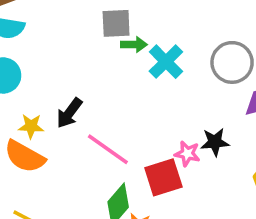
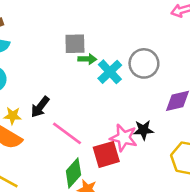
gray circle: (232, 62) -> (144, 63), moved
pink star: (187, 154) -> (124, 138), size x1.5

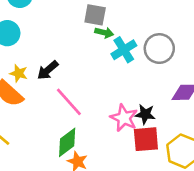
red square: (106, 154) -> (146, 139), moved

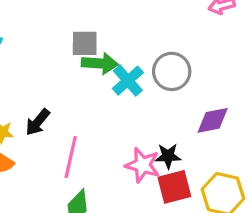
green arrow: (104, 33) -> (100, 63), size x1.5
pink line: (69, 102) -> (71, 157), turned 64

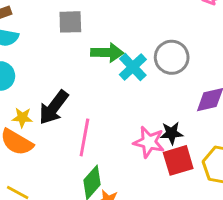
gray square: (85, 43) -> (70, 22), moved
black arrow: (38, 122) -> (54, 107), size x1.4

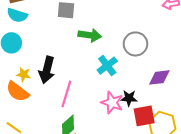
cyan cross: (133, 67) -> (107, 66), moved
black arrow: (54, 107) -> (47, 70), turned -30
red square: (178, 160) -> (144, 116), moved

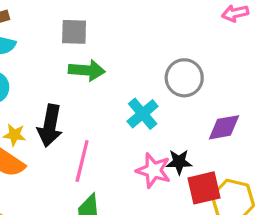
green arrow: (90, 35) -> (87, 70), moved

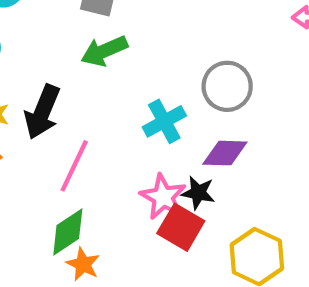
green arrow: (87, 70) -> (104, 51), turned 140
purple diamond: (224, 127) -> (225, 153), moved
red square: (204, 188) -> (181, 227), moved, turned 32

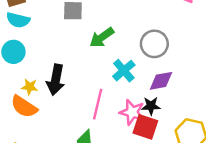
green arrow: (104, 51) -> (102, 37), moved
pink line: (74, 166) -> (98, 104), moved

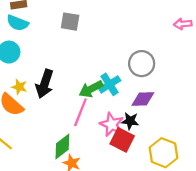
green arrow: (102, 37) -> (91, 89), moved

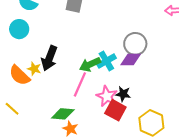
yellow star: (19, 87) -> (34, 69), moved
purple diamond: (143, 99) -> (131, 59), moved
green diamond: (62, 147) -> (63, 114), turned 40

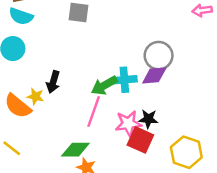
black arrow: (49, 58) -> (53, 82), size x0.7
cyan cross: (106, 61) -> (124, 80), turned 30
pink star: (107, 96) -> (128, 123), turned -30

